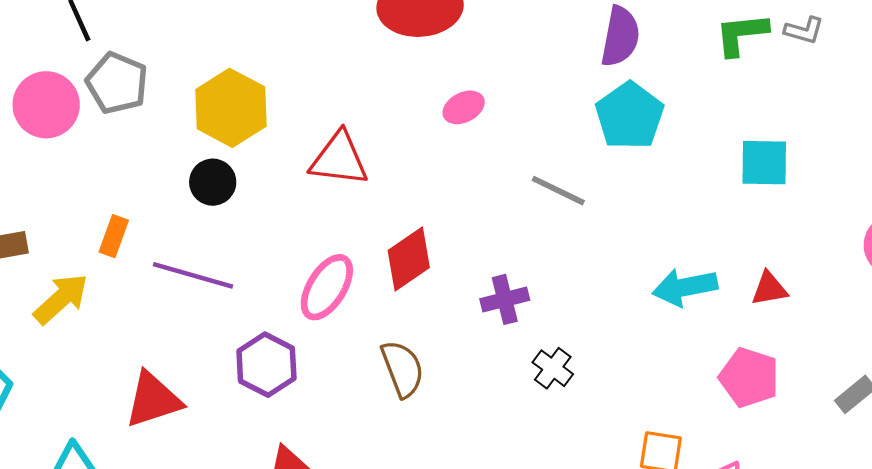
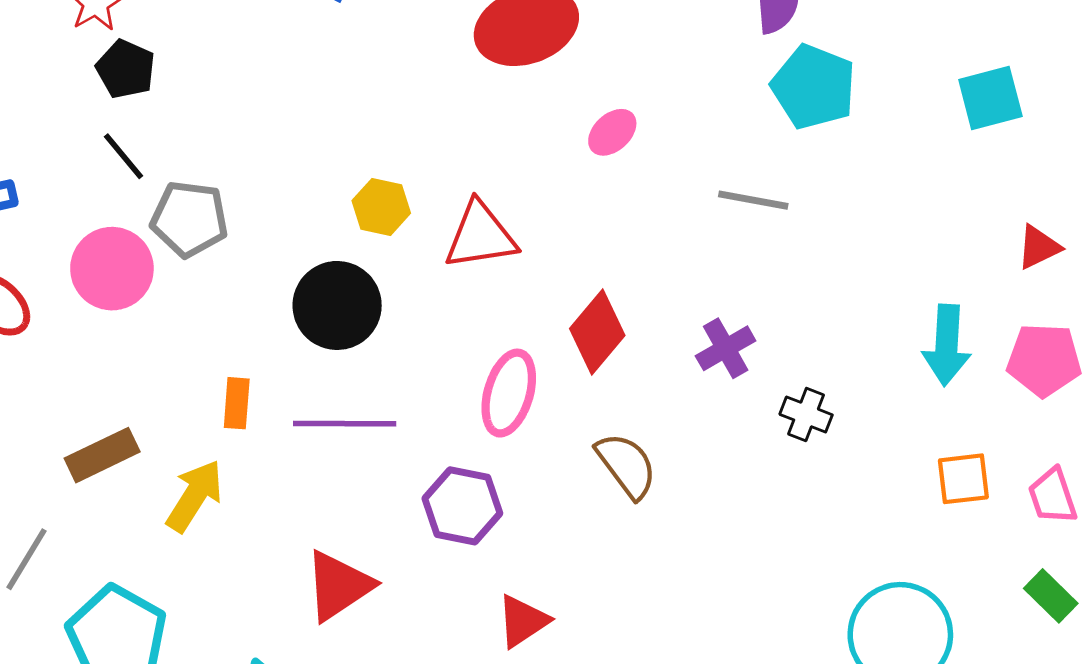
yellow hexagon: (231, 108) -> (381, 207), moved, size x0.6
black circle: (213, 182) -> (337, 305), size x1.5
cyan arrow: (685, 287) -> (947, 345), moved, turned -60

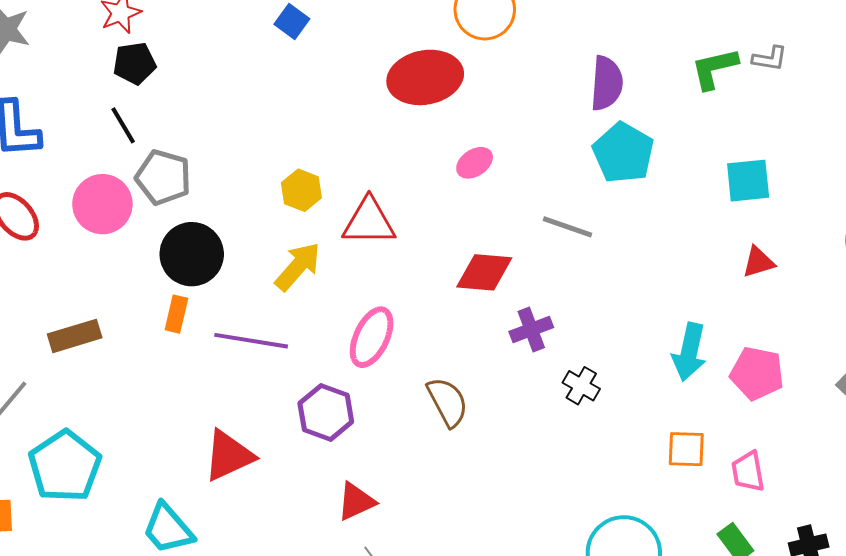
black pentagon: (126, 69) -> (134, 63), turned 30
red triangle: (1039, 247) -> (758, 262), moved
black circle: (337, 305) -> (192, 254), moved
red diamond: (597, 332) -> (484, 272), moved, turned 46
yellow arrow: (195, 496) -> (298, 266), moved

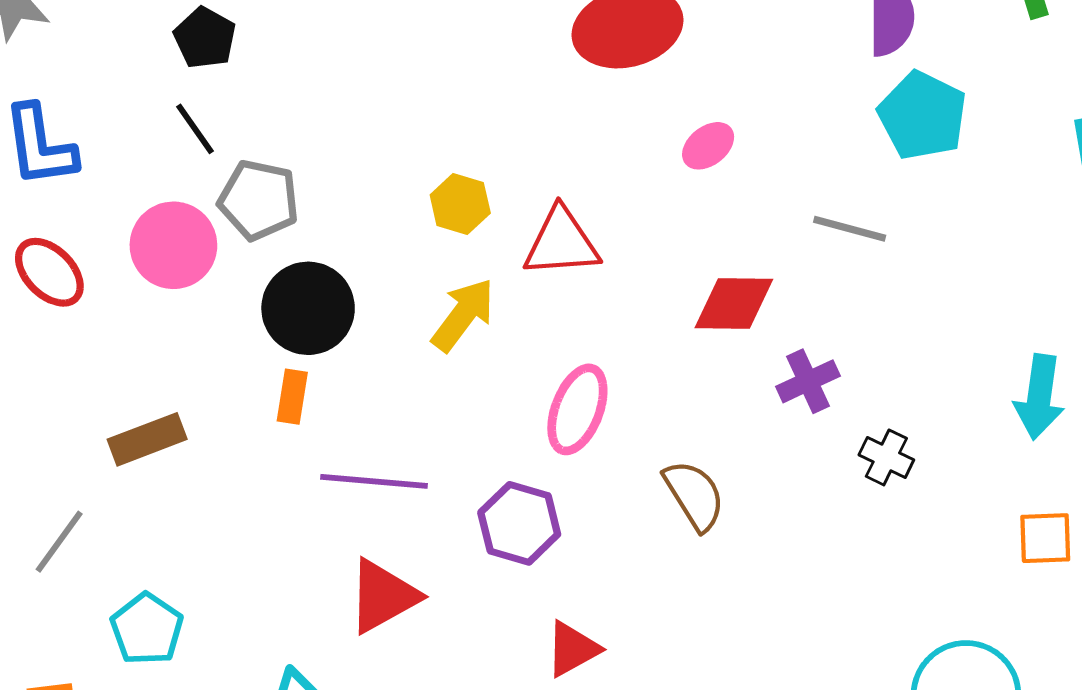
black pentagon: (134, 63) -> (205, 38), turned -30
purple line: (251, 341) -> (374, 481), moved
cyan pentagon: (65, 466) -> (147, 629), size x0.7

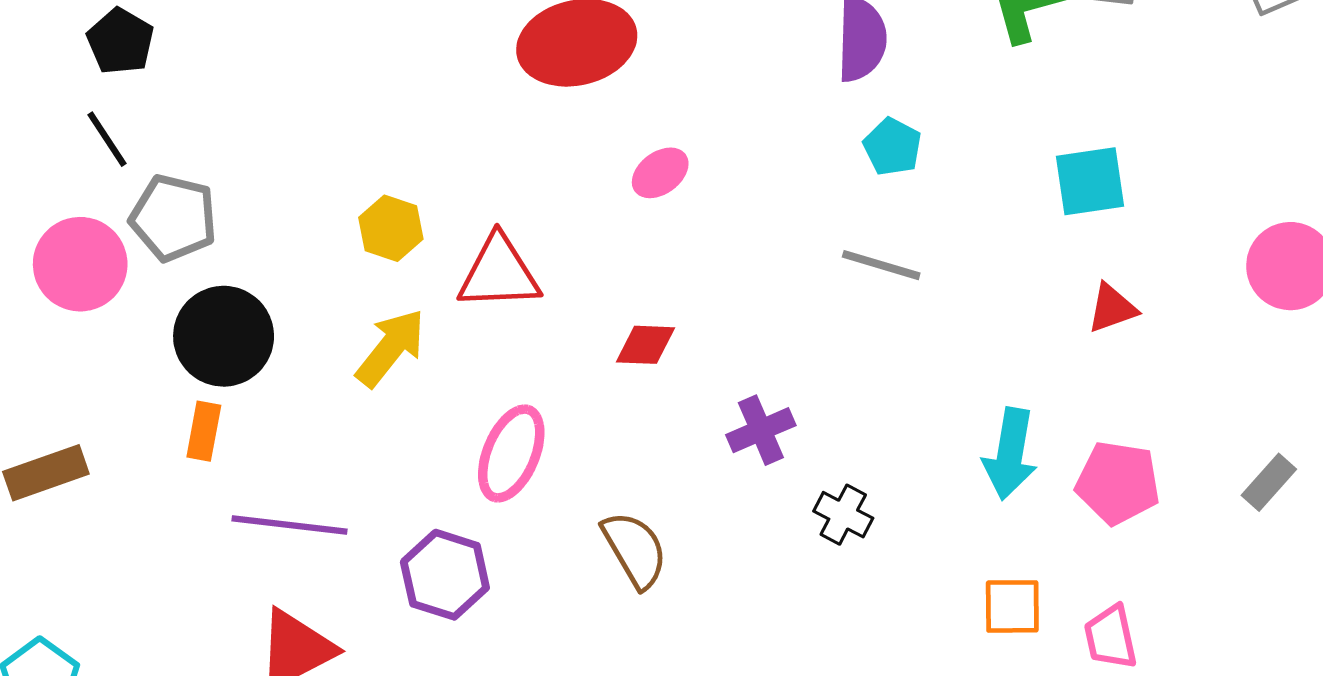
cyan pentagon: (922, 116) -> (892, 147), size x0.6
gray line: (850, 229) -> (881, 265), moved
red diamond: (734, 303) -> (646, 345), moved, size x0.7

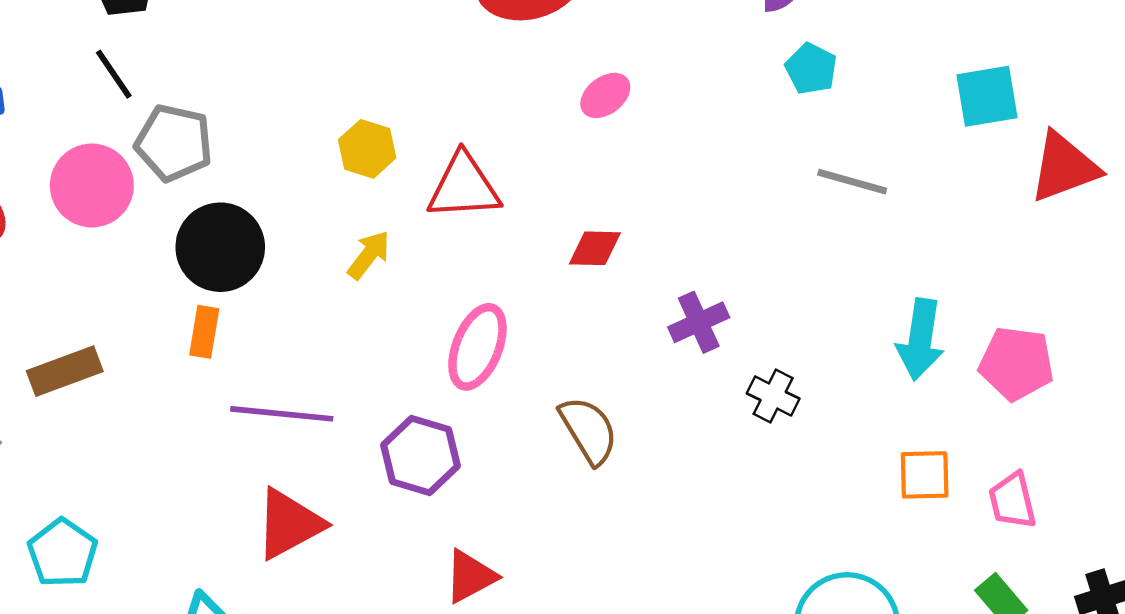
gray line: (881, 265) -> (852, 182), moved
red triangle: (1112, 308) -> (1064, 167), moved, size x1.6
yellow arrow: (391, 348) -> (369, 255), size x0.7

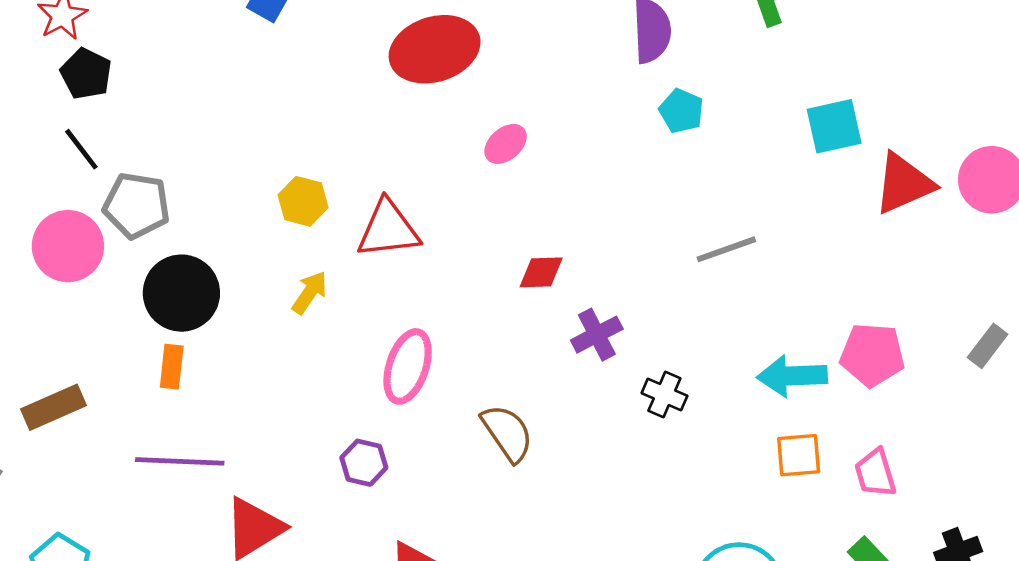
gray line: (852, 182) -> (726, 249), moved, turned -32
red diamond: (595, 248) -> (541, 272), moved
cyan arrow: (920, 339) -> (792, 376), moved, turned 82
purple line: (282, 414) -> (180, 461), moved
purple hexagon: (421, 456) -> (364, 463), size x0.7

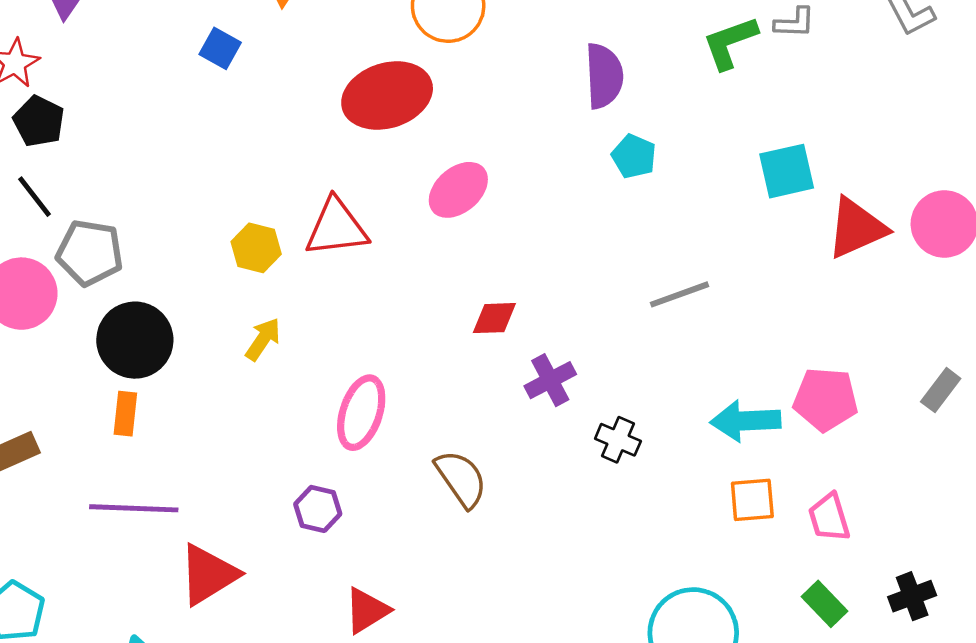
pink ellipse: (506, 144) -> (458, 190), size x1.4
red triangle: (388, 229) -> (336, 228), moved

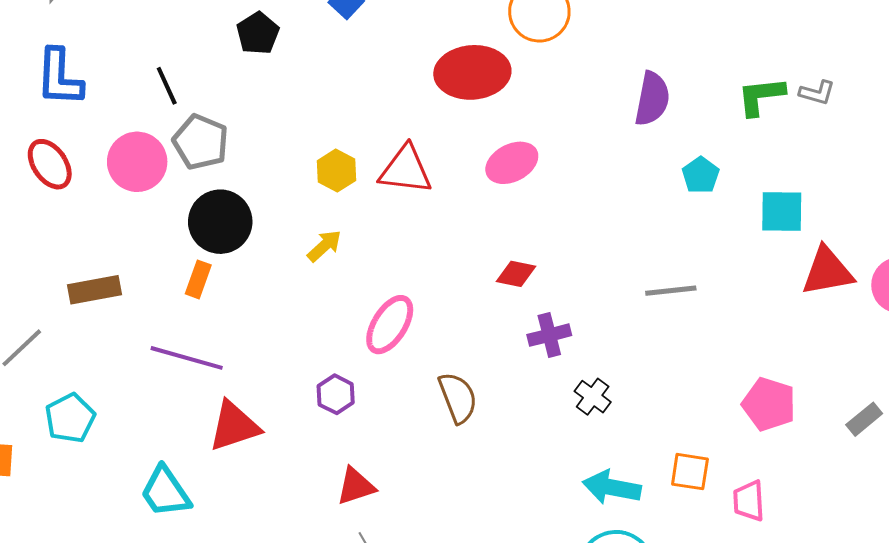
black pentagon: (39, 121) -> (258, 33), moved
cyan pentagon: (634, 156) -> (701, 175), moved
cyan arrow: (745, 421) -> (612, 487), moved

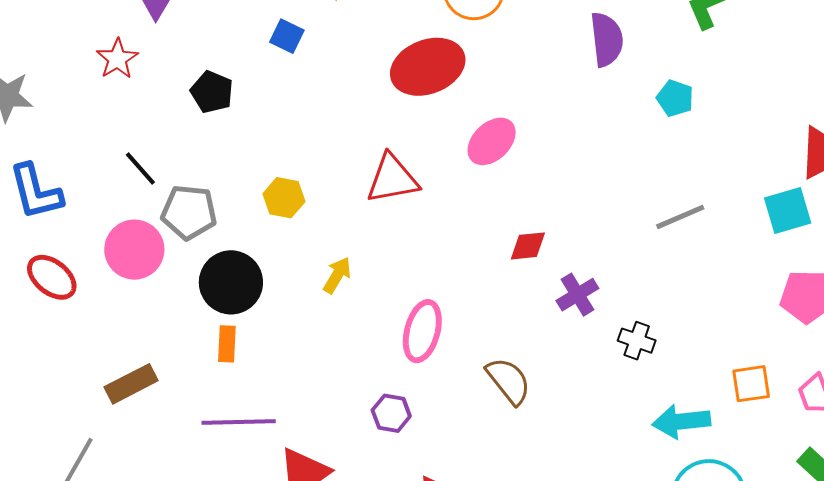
yellow hexagon: (337, 171) -> (284, 198), moved
cyan square: (782, 211) -> (788, 210), moved

